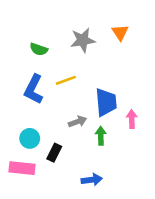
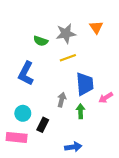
green semicircle: (39, 49) -> (41, 41), moved
yellow line: (66, 80) -> (68, 58), moved
pink arrow: (132, 119) -> (106, 98), turned -120
gray arrow: (78, 122) -> (62, 100), turned -56

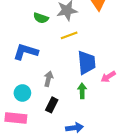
blue L-shape: (26, 73) -> (26, 52), turned 80
gray arrow: (62, 100) -> (48, 79), moved
black rectangle: (43, 125) -> (52, 105), moved

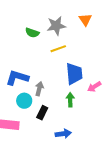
blue L-shape: (26, 52) -> (17, 78), moved
cyan circle: (22, 93) -> (24, 101), moved

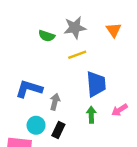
orange triangle: (85, 20) -> (114, 30), moved
pink arrow: (94, 87) -> (120, 110), moved
cyan circle: (24, 101) -> (36, 125), moved

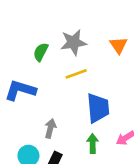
green semicircle: (47, 36) -> (41, 52), turned 98
blue L-shape: (29, 89) -> (20, 90), moved

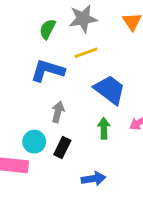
blue L-shape: (20, 90) -> (48, 71), moved
blue trapezoid: (98, 108) -> (110, 90), turned -48

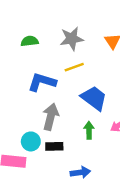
green semicircle: (48, 29) -> (30, 41), moved, turned 56
gray arrow: (58, 112) -> (51, 117), size x1.5
black rectangle: (62, 148) -> (54, 146), turned 63

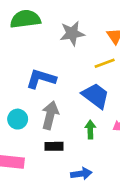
green semicircle: (30, 41) -> (25, 19), moved, size x1.6
yellow line: (74, 67) -> (105, 63), moved
cyan circle: (31, 141) -> (18, 119), moved

